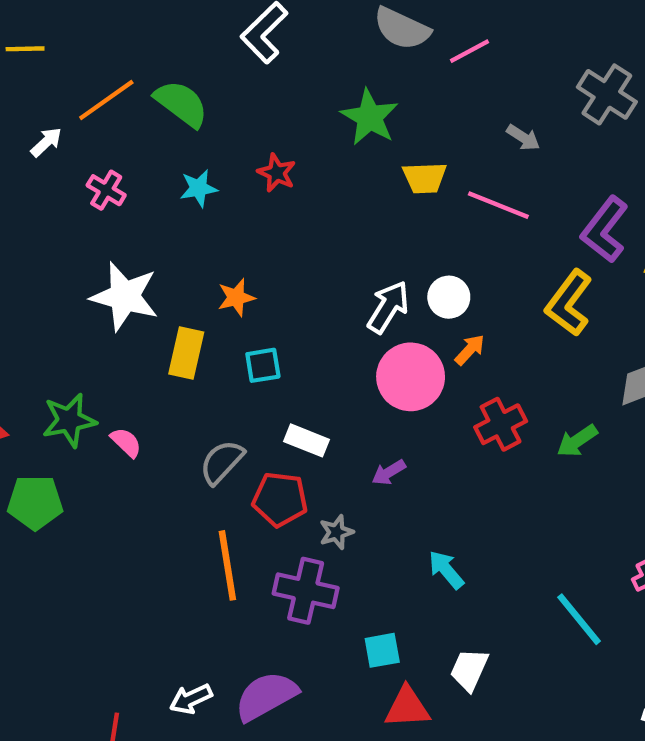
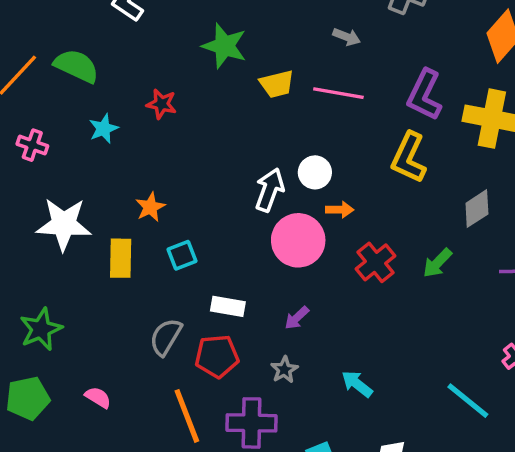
orange arrow: (470, 350) -> (340, 210), turned 60
pink semicircle: (126, 442) -> (98, 397), moved
gray star: (336, 532) -> (284, 370), moved

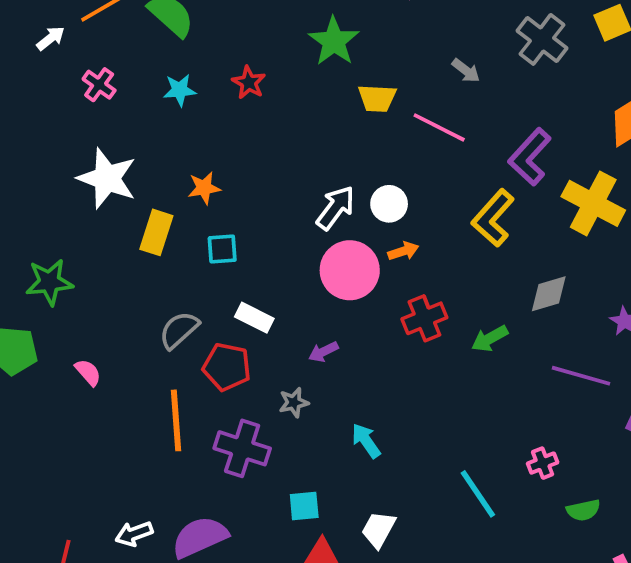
orange arrow: (340, 210) -> (403, 251), turned -36

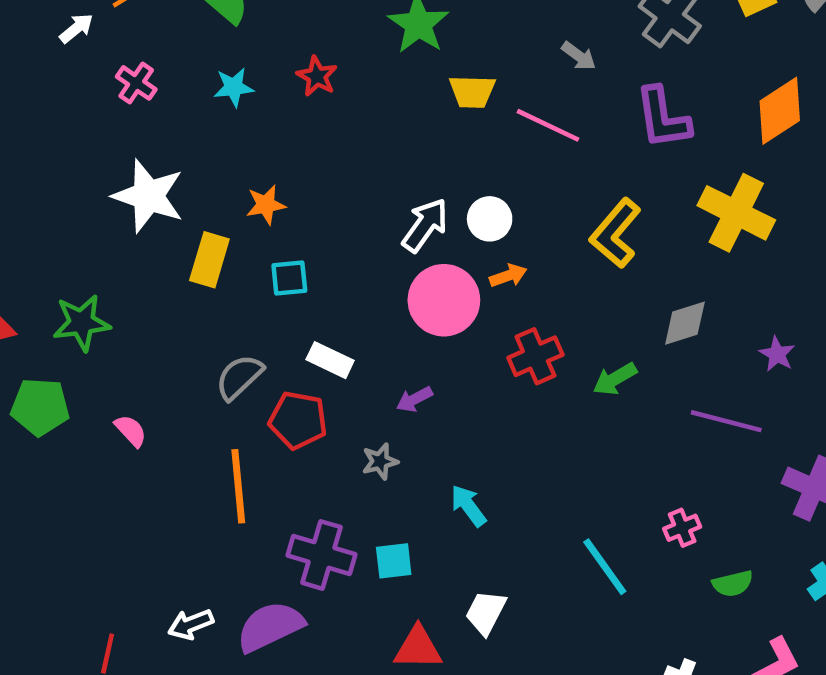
purple L-shape: (530, 157) -> (663, 118), moved, turned -50
purple cross: (242, 448) -> (322, 555), moved
cyan square: (304, 506) -> (394, 561), moved

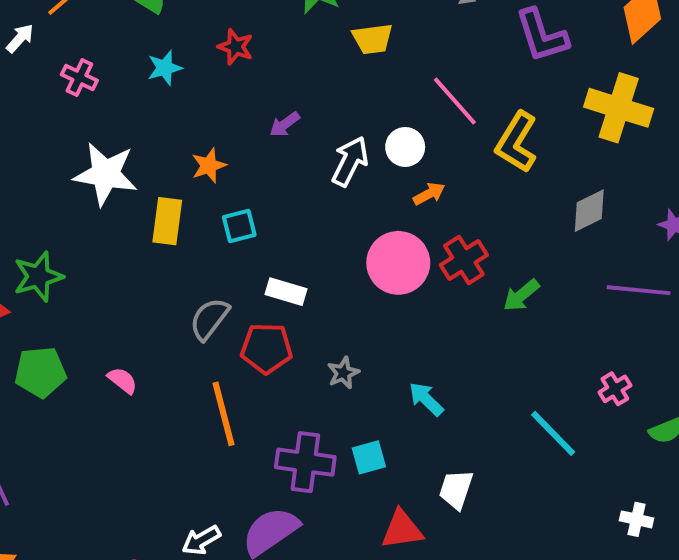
pink line: (548, 125) -> (455, 101), moved, turned 32
pink circle: (444, 300) -> (398, 263), moved
green star: (82, 323) -> (38, 277), moved
green arrow: (615, 379) -> (521, 295), moved
purple arrow: (414, 399) -> (285, 124), moved

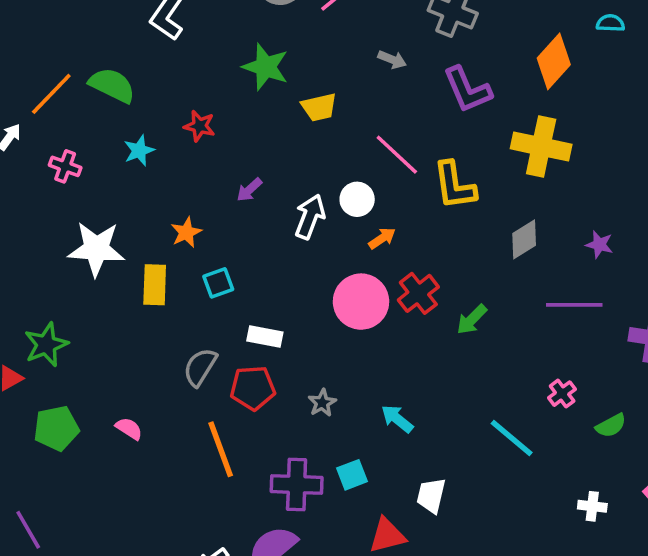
yellow L-shape: (517, 142) -> (454, 185), turned -34

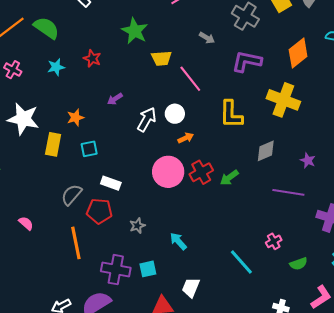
purple L-shape: (467, 90) -> (247, 61), turned 116
pink line: (397, 155) -> (190, 79), moved
green arrow: (472, 320) -> (229, 178), moved

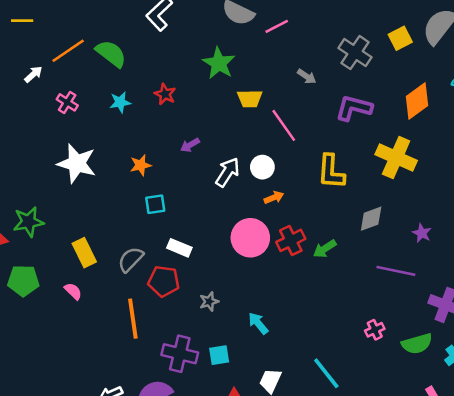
yellow rectangle: (53, 144) -> (84, 253), moved, turned -40
cyan line: (241, 262) -> (326, 373), moved
green semicircle: (298, 264) -> (417, 344), moved, size x1.4

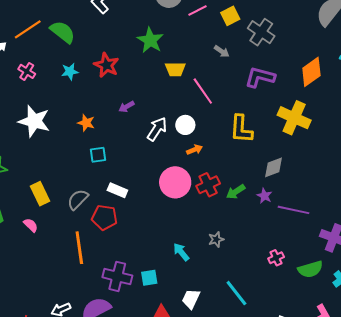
yellow square: (400, 38) -> (230, 16), moved
red star: (165, 94) -> (106, 65), size x1.4
orange star: (141, 165) -> (86, 123), turned 30
purple star: (422, 233) -> (264, 196), moved
gray star: (209, 302) -> (216, 239), moved

